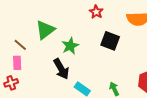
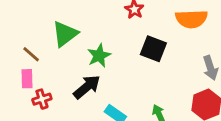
black arrow: (61, 69) -> (87, 87), turned -100
red cross: (11, 83) -> (42, 99), moved

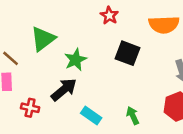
red cross: (42, 99) -> (30, 108), moved, turned 30

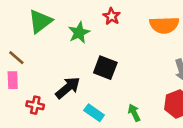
green triangle: (43, 39) -> (40, 21), moved
black square: (127, 53) -> (105, 68), moved
green star: (76, 60) -> (79, 33), moved

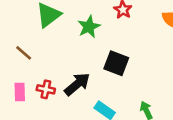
pink rectangle: (13, 80) -> (20, 92), moved
red cross: (35, 105) -> (46, 89), moved

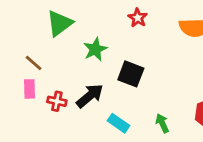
green star: (89, 27) -> (95, 49), moved
pink rectangle: (20, 92) -> (29, 89), moved

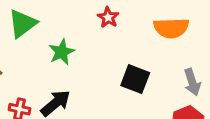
black square: (131, 74) -> (135, 79), moved

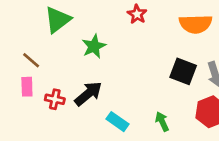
black square: (135, 79) -> (183, 71), moved

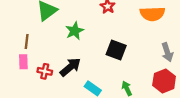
brown line: (31, 60) -> (27, 41), turned 56
black square: (183, 71) -> (116, 50), moved

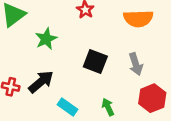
gray arrow: (167, 52) -> (136, 64), moved

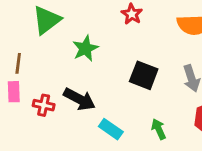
black arrow: (41, 82) -> (79, 99), turned 68

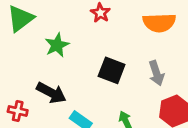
red cross: (44, 105) -> (18, 111), moved

